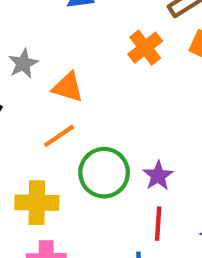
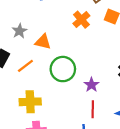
orange line: (59, 136) -> (25, 66), moved
green circle: (104, 173) -> (63, 69), moved

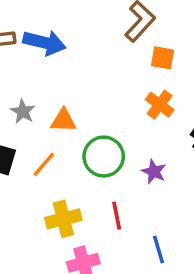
orange cross: (81, 20) -> (160, 105), moved
red line: (93, 109) -> (117, 216), moved

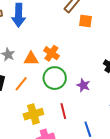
blue arrow: (44, 43) -> (19, 15), turned 80
orange cross: (160, 105) -> (51, 53), moved

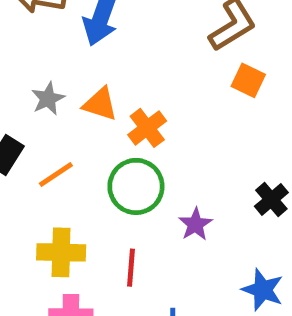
orange triangle: (31, 59) -> (100, 104), moved

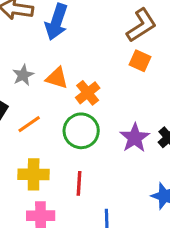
orange square: (248, 80) -> (140, 61), moved
purple star: (195, 224) -> (135, 138), moved, size x1.4

